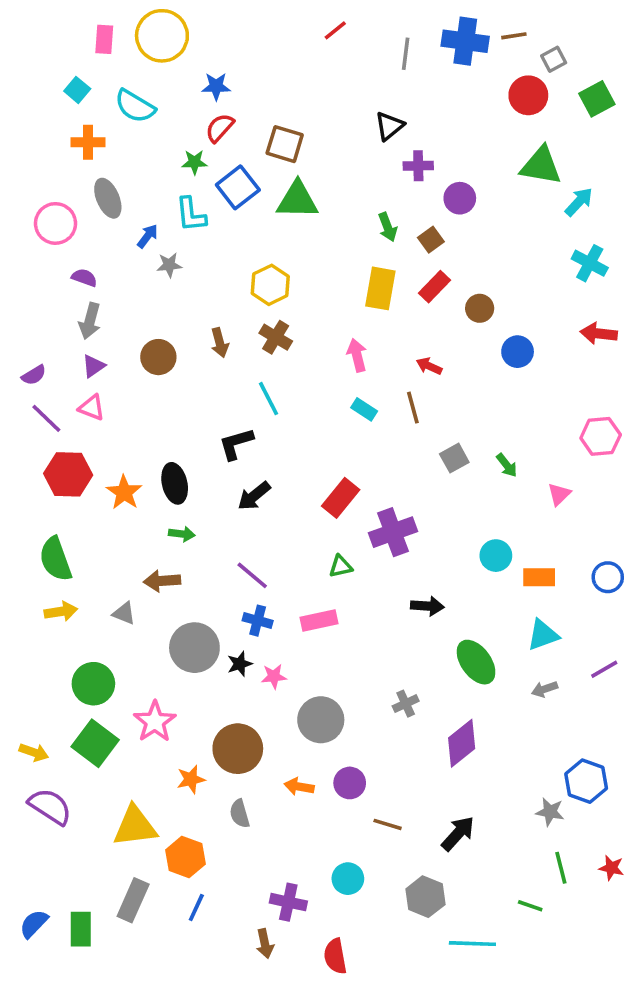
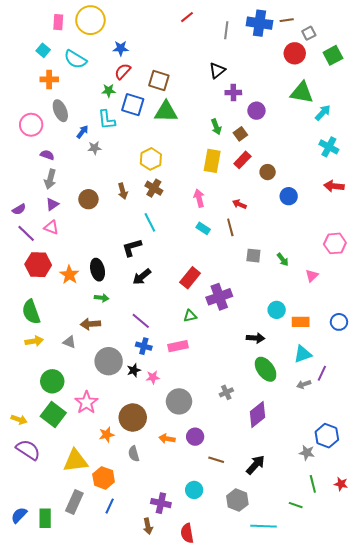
blue square: (238, 187) -> (133, 105), turned -35
gray square: (454, 458) -> (253, 256), turned 35
black arrow: (427, 606) -> (255, 338), moved
purple line: (604, 669) -> (322, 373), moved, turned -35

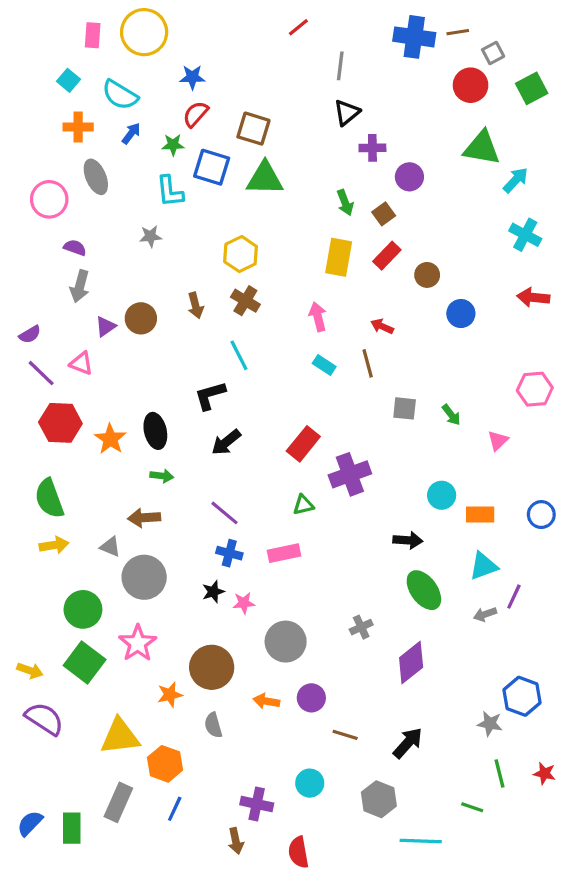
gray line: (226, 30) -> (340, 66), moved
blue arrow: (82, 132) -> (131, 133), moved
purple triangle: (52, 204) -> (106, 326), moved
gray circle: (109, 361) -> (144, 577), moved

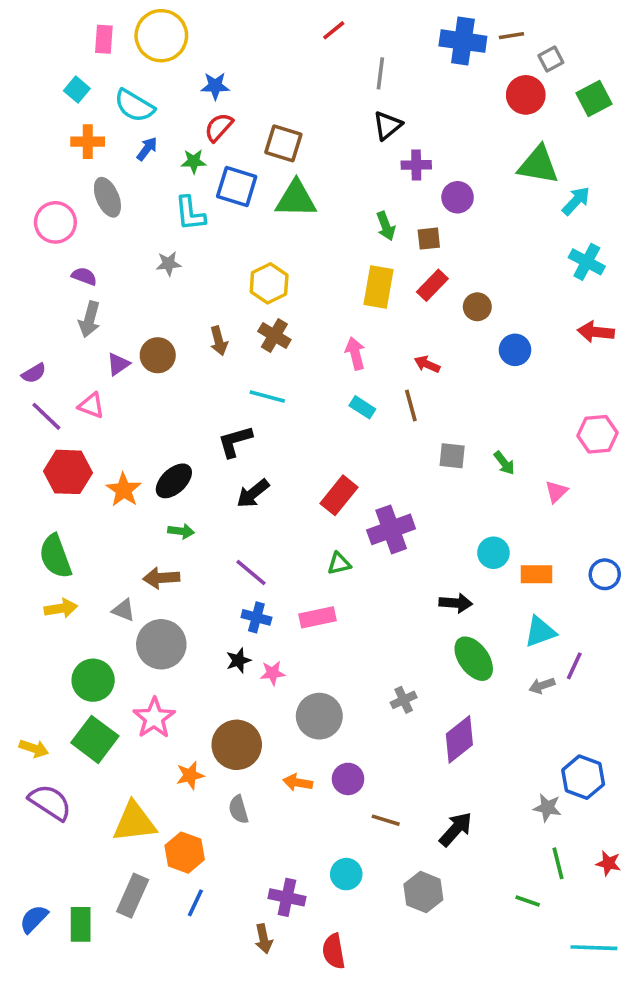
brown square: (384, 214) -> (429, 239), turned 30
cyan line: (239, 355) -> (267, 397), turned -48
black ellipse: (155, 431) -> (174, 481), turned 60
cyan line: (421, 841) -> (594, 948), moved

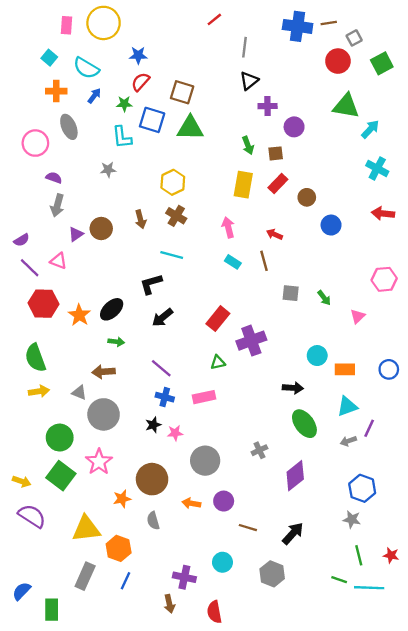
blue hexagon: (583, 777) -> (362, 488), moved
green rectangle: (81, 924) -> (52, 610), moved
cyan line: (594, 948) -> (369, 588), moved

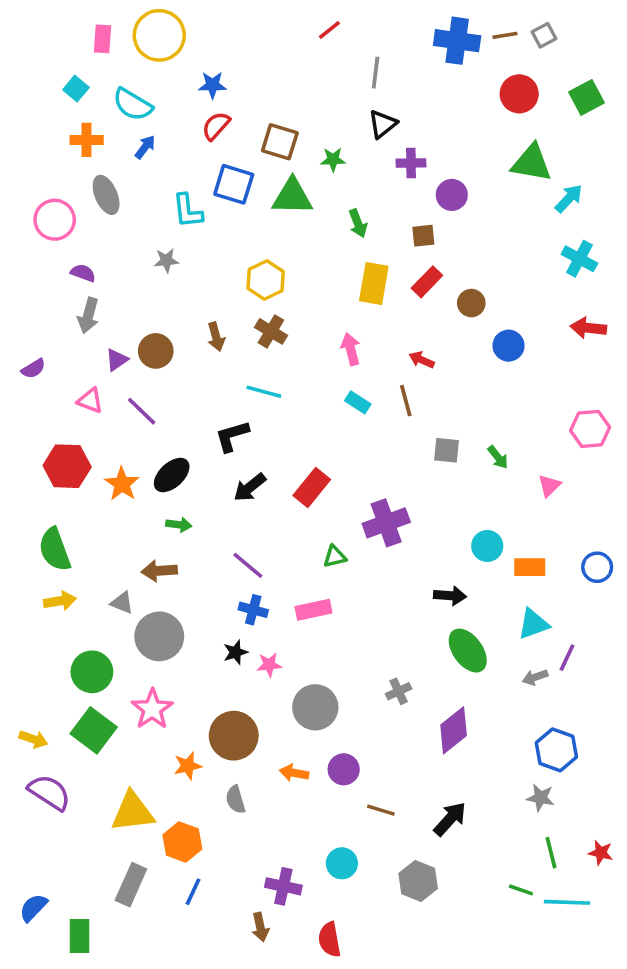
gray square: (354, 38) -> (544, 35), moved
green star: (124, 104) -> (333, 159), moved
green arrow: (248, 145) -> (358, 223), moved
purple line: (30, 268) -> (142, 411), moved
red rectangle: (218, 319) -> (312, 487), moved

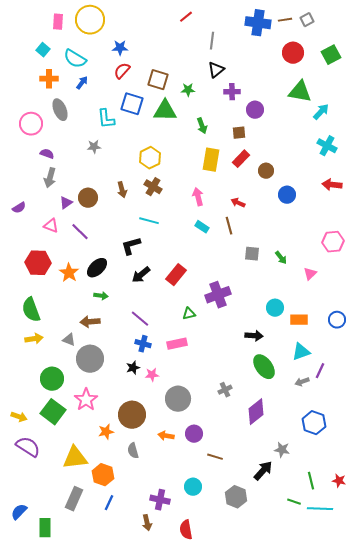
gray star: (540, 798) -> (282, 450), moved
black arrow: (450, 819) -> (263, 471), moved

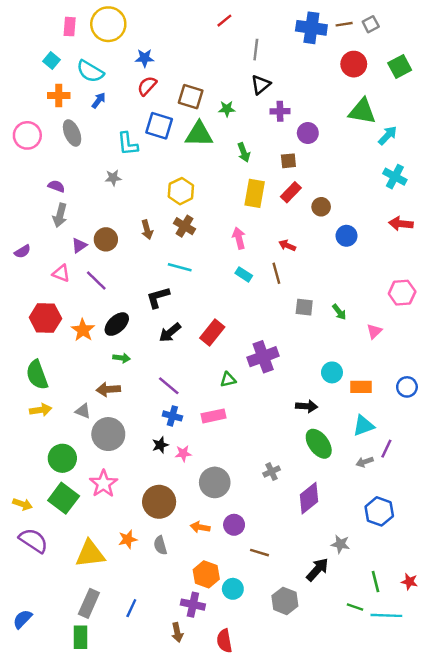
pink circle: (31, 124) -> (27, 135), moved
orange star: (106, 432) -> (128, 539), moved
orange hexagon: (103, 475) -> (206, 574), moved
green rectangle: (45, 528) -> (80, 637), moved

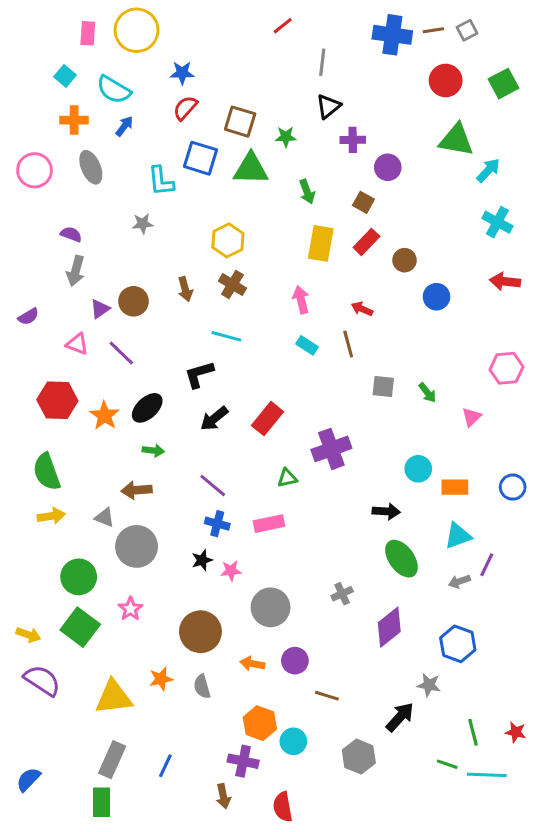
brown square: (288, 161) -> (363, 202), turned 35
pink star: (103, 484) -> (130, 609), size x0.7
blue hexagon: (379, 511) -> (458, 644), moved

